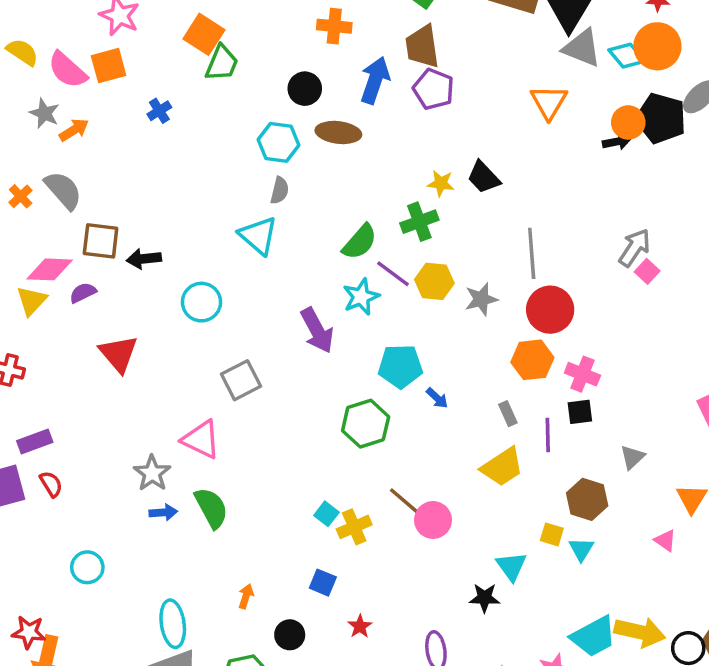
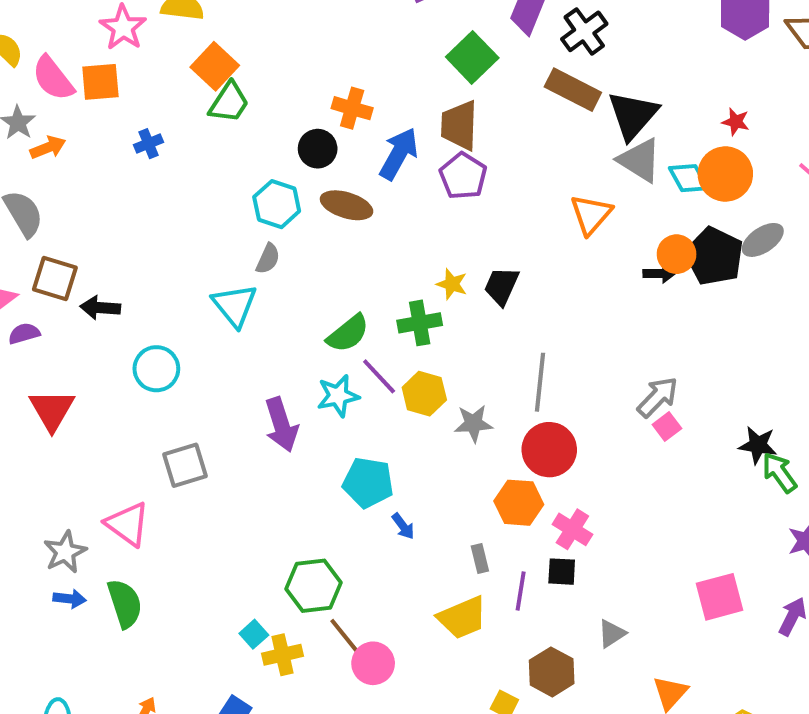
orange cross: (334, 26) -> (352, 108), moved
black trapezoid: (484, 177) -> (501, 286), turned 57
green hexagon: (366, 424) -> (314, 586), moved

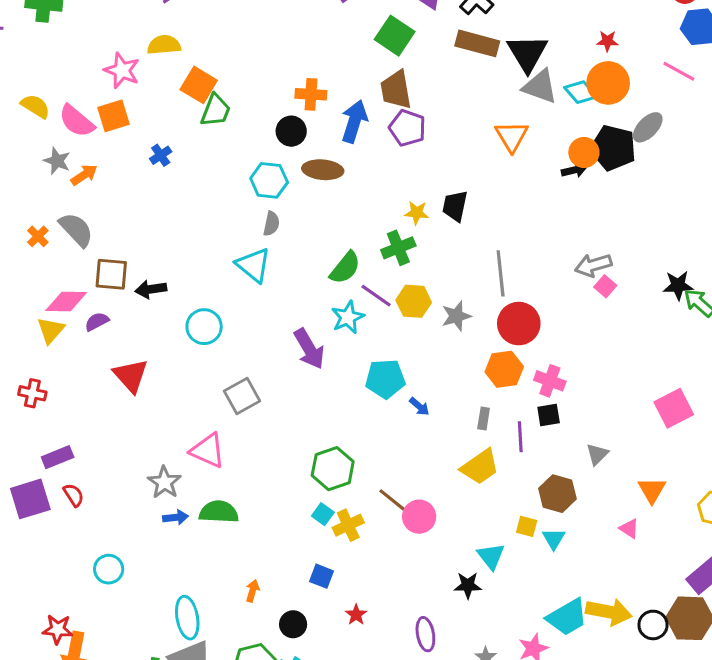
gray arrow: (658, 397) -> (593, 265), turned -138
gray rectangle: (480, 558) -> (484, 419), turned 35
green hexagon: (314, 586) -> (333, 469), moved
green semicircle: (125, 604) -> (219, 512), turned -57

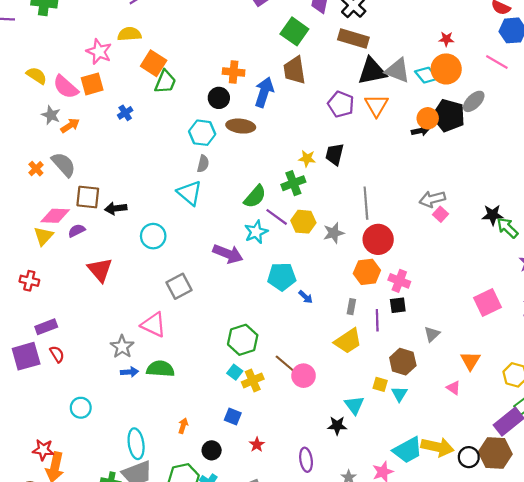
black triangle: (527, 53) -> (372, 71), moved, turned 48
purple pentagon: (407, 128) -> (341, 104), moved
purple arrow: (309, 349) -> (228, 254), turned -40

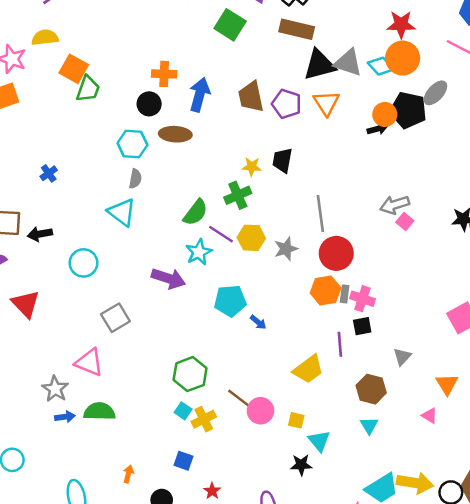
red star: (446, 39) -> (401, 24), size x1.6
brown trapezoid: (294, 70) -> (251, 97), moved
blue cross: (125, 113) -> (49, 173), moved
gray rectangle: (351, 307) -> (345, 294), moved
yellow square: (380, 384) -> (296, 420), moved

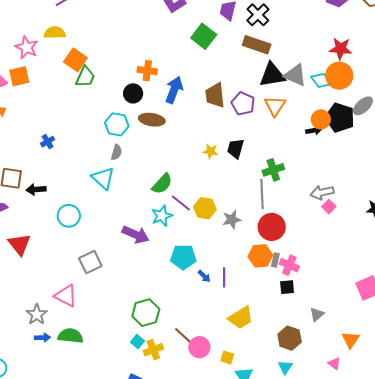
green cross: (238, 195) -> (273, 170), moved
purple line: (340, 344) -> (224, 277), moved

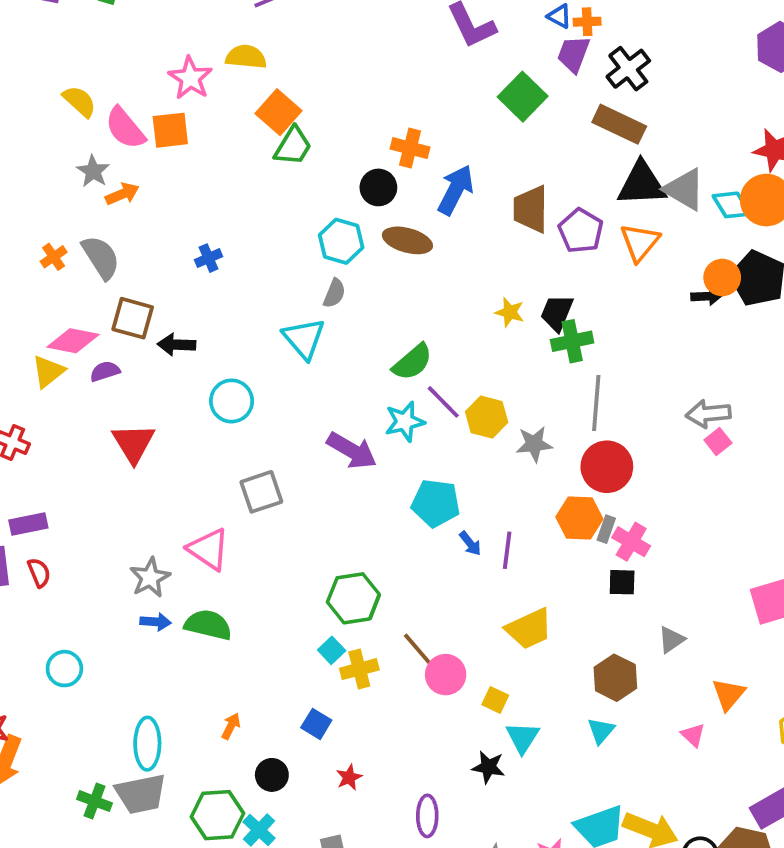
green cross: (273, 170) -> (572, 341), moved

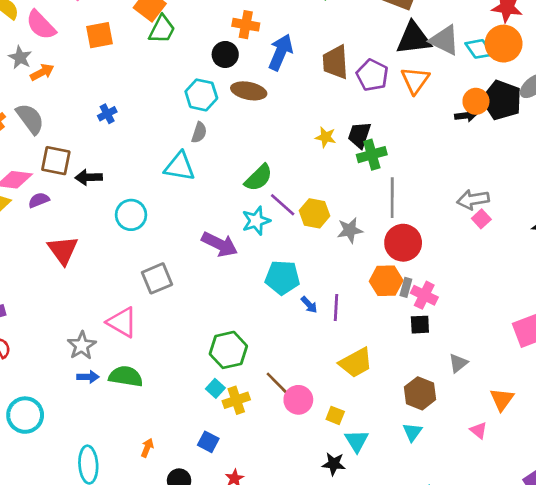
orange square: (170, 130) -> (100, 35), moved
cyan triangle: (304, 339) -> (180, 166), turned -36
cyan circle: (64, 669) -> (25, 415), size x1.4

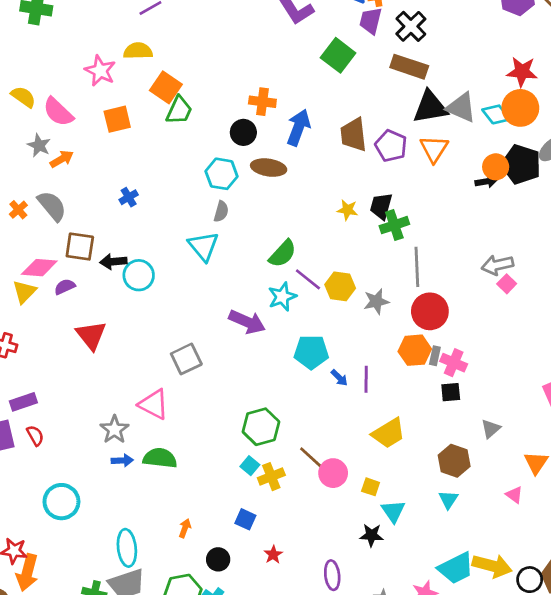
cyan triangle: (180, 166) -> (203, 246), turned 44
cyan circle: (131, 215) -> (139, 275), moved

